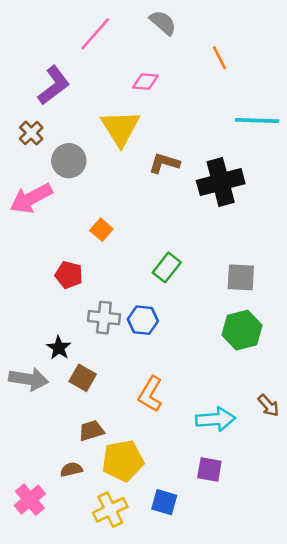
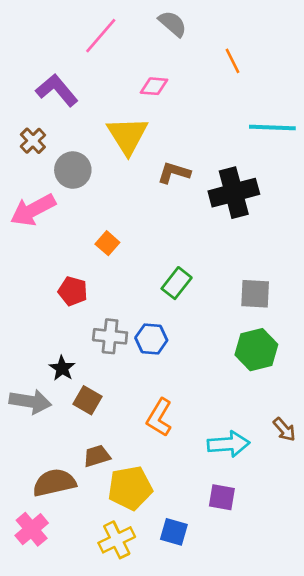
purple L-shape: (54, 85) -> (57, 90), turned -93
brown semicircle: (71, 469) -> (54, 483), moved, size x1.8

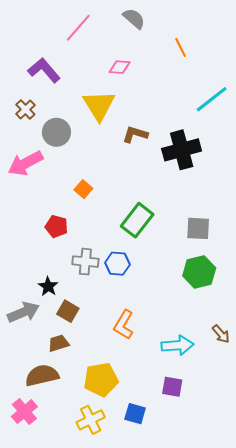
cyan line: (272, 127) -> (212, 99), turned -40
green rectangle: (177, 283) -> (137, 220), size x1.4
gray arrow: (30, 402) -> (23, 312), turned -32
brown trapezoid: (97, 456) -> (59, 343), moved

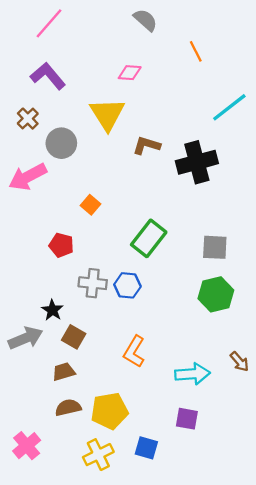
pink line: (78, 28) -> (49, 23), moved
brown semicircle: (42, 375) -> (68, 408), moved, size x0.7

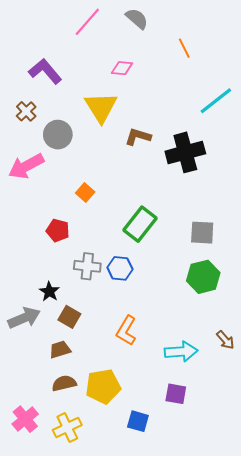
pink line: (49, 23) -> (87, 22), moved
yellow cross: (98, 455) -> (67, 428), moved

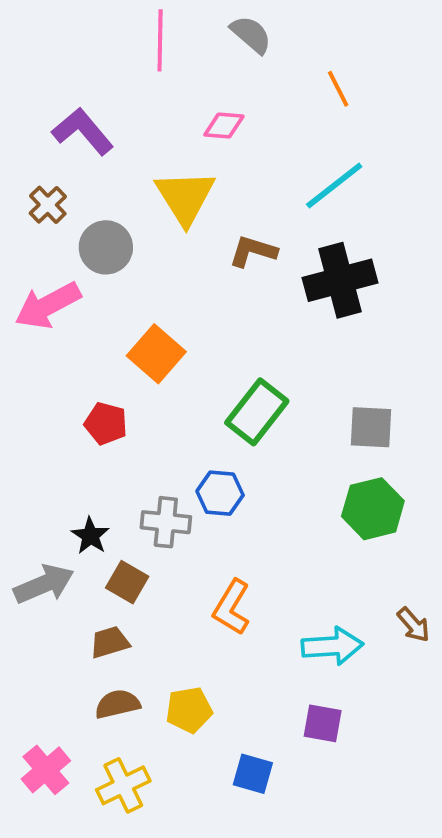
pink line: (87, 22) -> (160, 40), turned -40
cyan line: (216, 101) -> (334, 185), moved
orange square: (85, 193) -> (156, 354), size x1.6
gray cross: (87, 266) -> (166, 522), moved
yellow pentagon: (103, 386) -> (189, 710), size x0.7

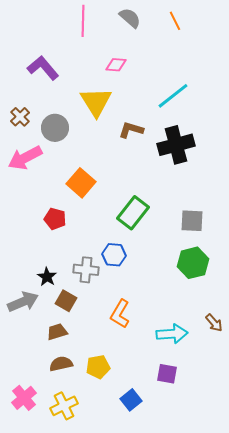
orange line: (338, 89) -> (175, 21), moved
brown cross: (48, 205) -> (20, 117), moved
blue square: (253, 774) -> (131, 400), turned 35

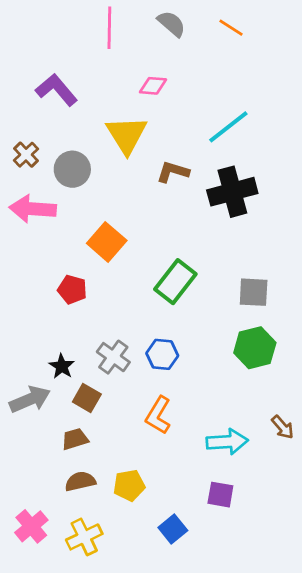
orange line: (175, 21) -> (231, 28), turned -30
pink arrow: (25, 158) -> (33, 209), turned 32
blue hexagon: (114, 255) -> (162, 354), moved
gray cross: (86, 270) -> (113, 357), turned 30

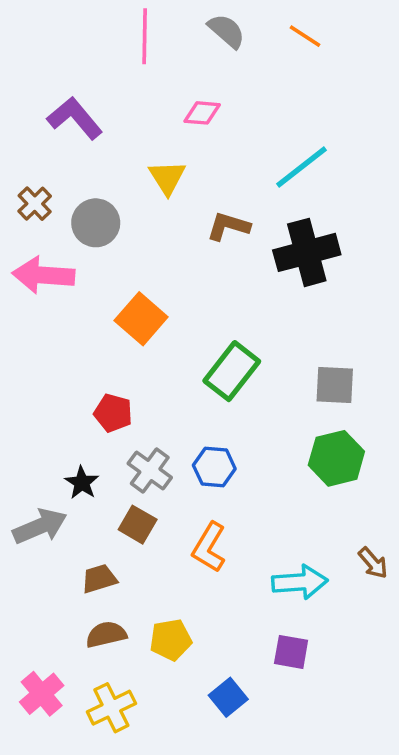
yellow triangle: (127, 135) -> (167, 177), size x0.7
red pentagon: (72, 290) -> (113, 413), moved
brown square: (87, 398) -> (138, 525), moved

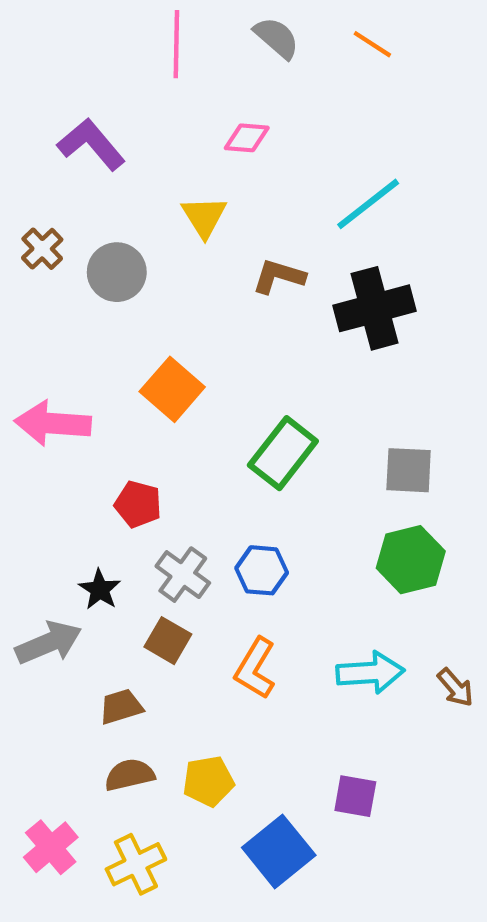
pink arrow: (43, 275) -> (53, 423), moved
cyan arrow: (300, 582) -> (370, 673), moved
blue square: (228, 697) -> (279, 851), size x1.5

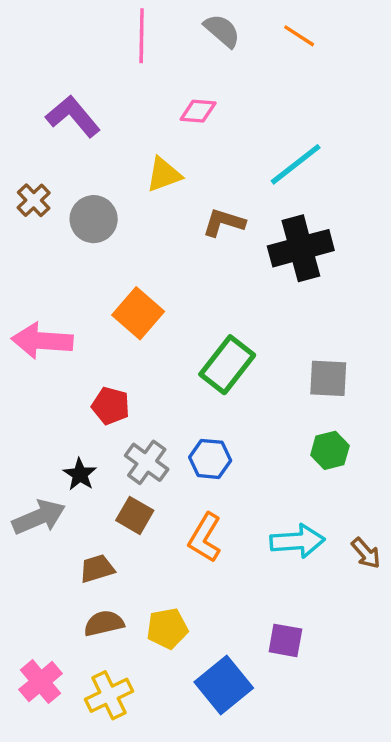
yellow triangle: (204, 217) -> (164, 175), turned 42
green hexagon: (411, 560) -> (330, 450), size x0.7

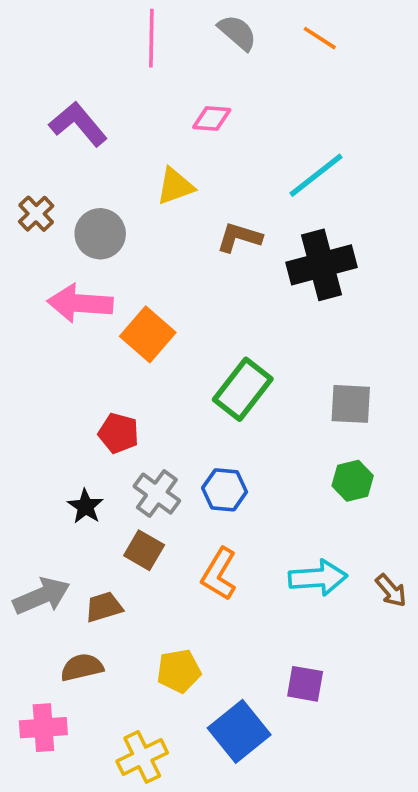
pink arrow: (42, 341) -> (80, 303), moved
gray arrow: (39, 517) -> (42, 596), moved
brown semicircle: (104, 623) -> (82, 667), moved
pink cross: (40, 682) -> (43, 728), turned 36
yellow cross: (109, 695) -> (142, 757), moved

